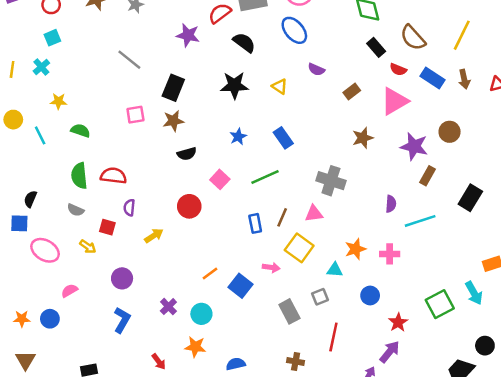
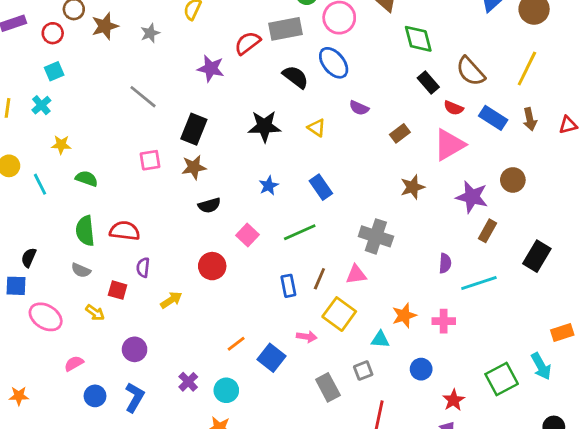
black semicircle: (244, 43) -> (295, 77), moved
blue circle: (50, 319) -> (95, 396), moved

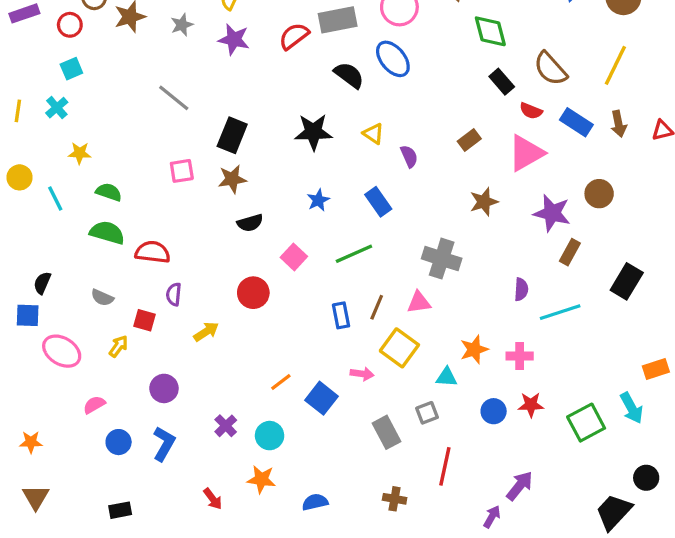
purple star: (211, 68) -> (234, 39), moved
purple semicircle: (359, 108) -> (409, 156), moved, turned -138
green semicircle: (85, 231) -> (107, 233), moved, turned 112
yellow arrow: (95, 313) -> (119, 346), turned -90
red star: (454, 400) -> (531, 405), moved, turned 30

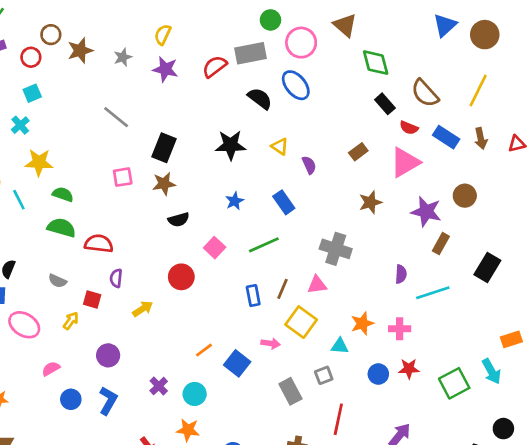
yellow star: (80, 153) -> (39, 162), size x1.5

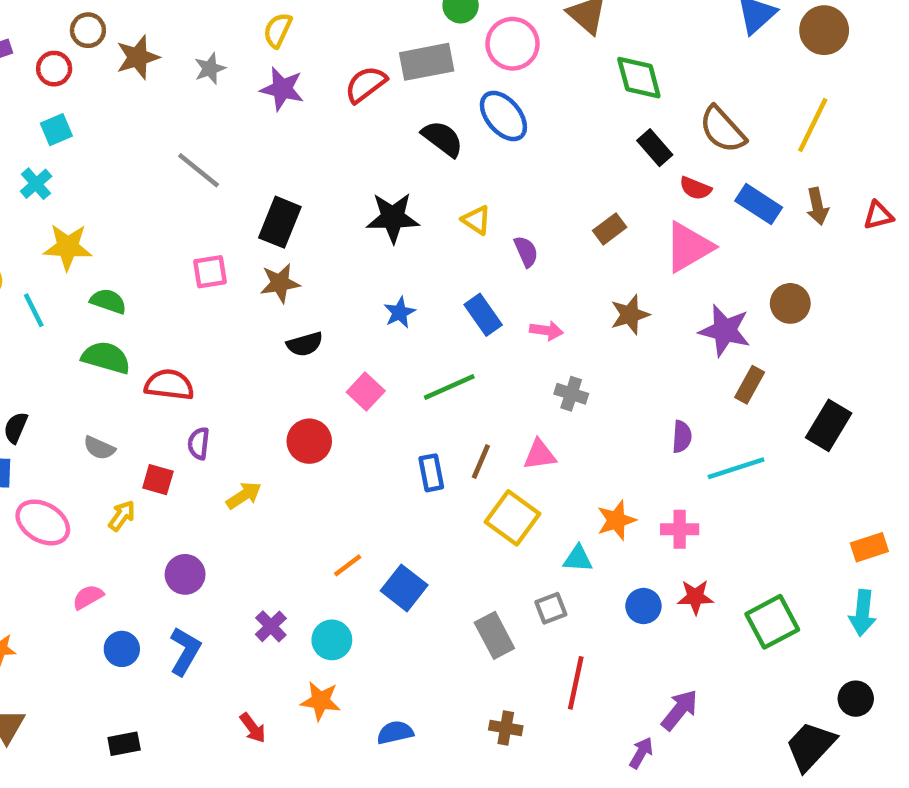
gray cross: (336, 249) -> (571, 394), size x0.6
pink arrow: (270, 343) -> (546, 331), moved
cyan arrow: (491, 371) -> (863, 613), moved, turned 35

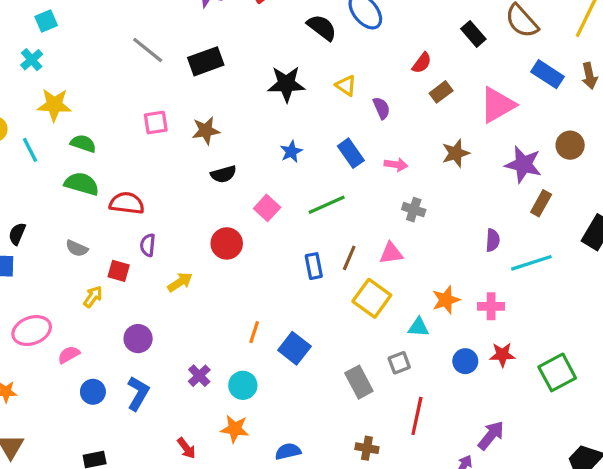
red semicircle: (695, 188) -> (422, 63), moved, turned -75
black rectangle: (280, 222) -> (206, 61), moved, turned 48
pink ellipse: (43, 522) -> (32, 331), moved, turned -51
orange line: (348, 565) -> (254, 332), turned -35

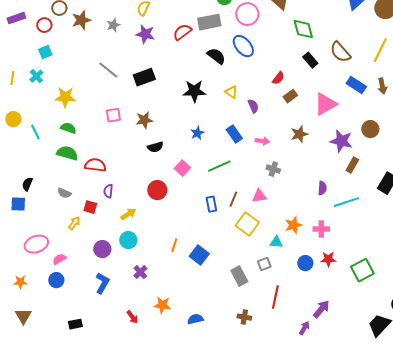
yellow star: (54, 105) -> (65, 97), moved
cyan circle: (243, 385) -> (128, 240), moved
blue circle: (93, 392) -> (56, 280), moved

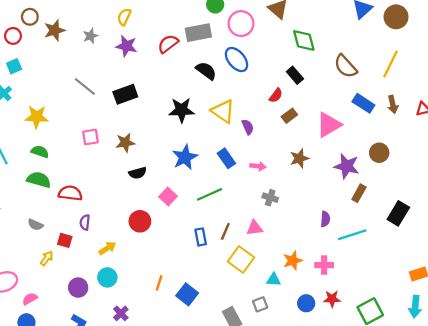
black rectangle: (310, 60) -> (295, 75), moved
yellow triangle: (231, 92) -> (223, 111), size x1.6
blue star: (197, 133) -> (185, 157), size x1.6

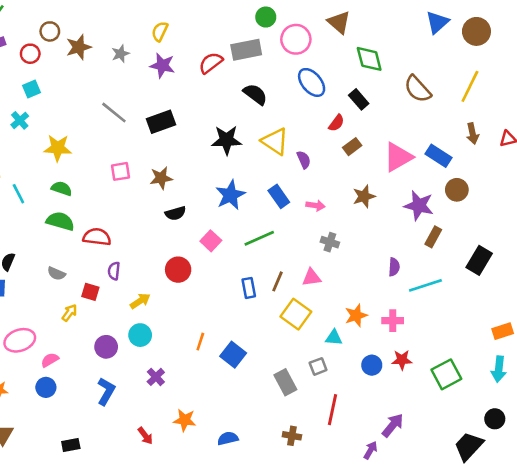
blue ellipse: (237, 60) -> (312, 82), moved
blue rectangle: (363, 103) -> (439, 156), moved

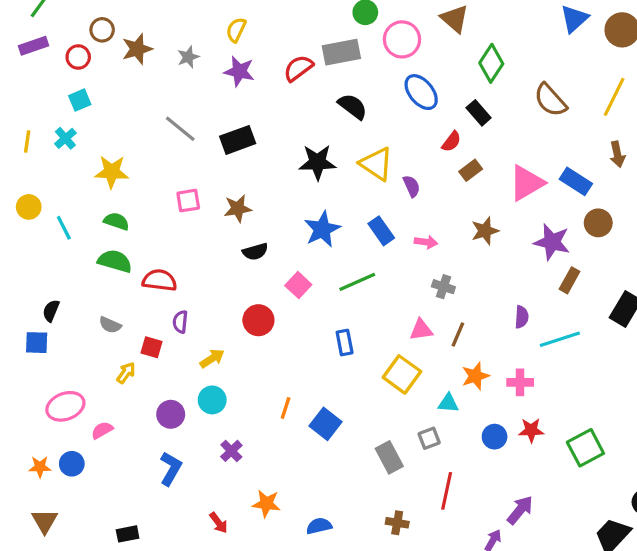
green diamond: (369, 59) -> (491, 63), turned 48
brown line: (278, 281) -> (458, 335), moved
blue circle: (46, 387) -> (72, 464), moved

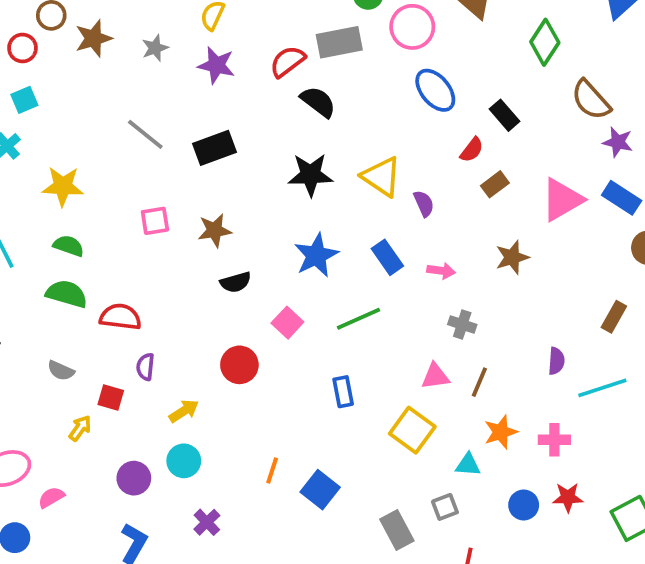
green diamond: (491, 63) -> (545, 42), moved
black semicircle: (353, 106) -> (318, 102), moved
purple star: (552, 242) -> (618, 142), moved, size x0.7

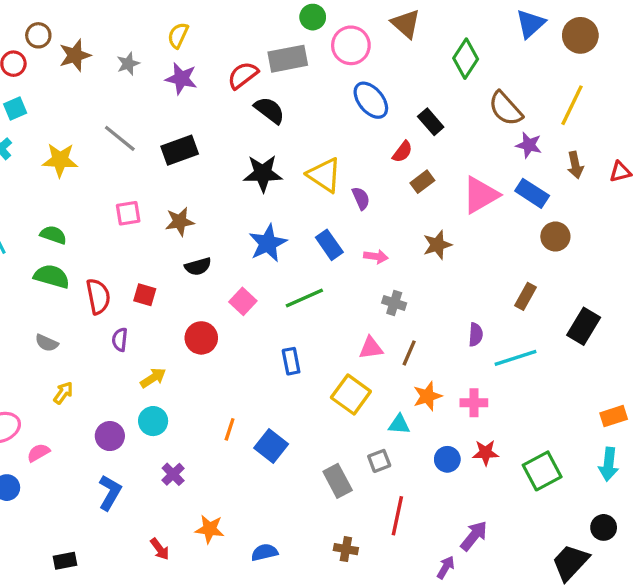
yellow star: (63, 186) -> (60, 160), moved
red semicircle: (120, 317) -> (98, 296), turned 72
red square: (111, 397) -> (145, 295), moved

